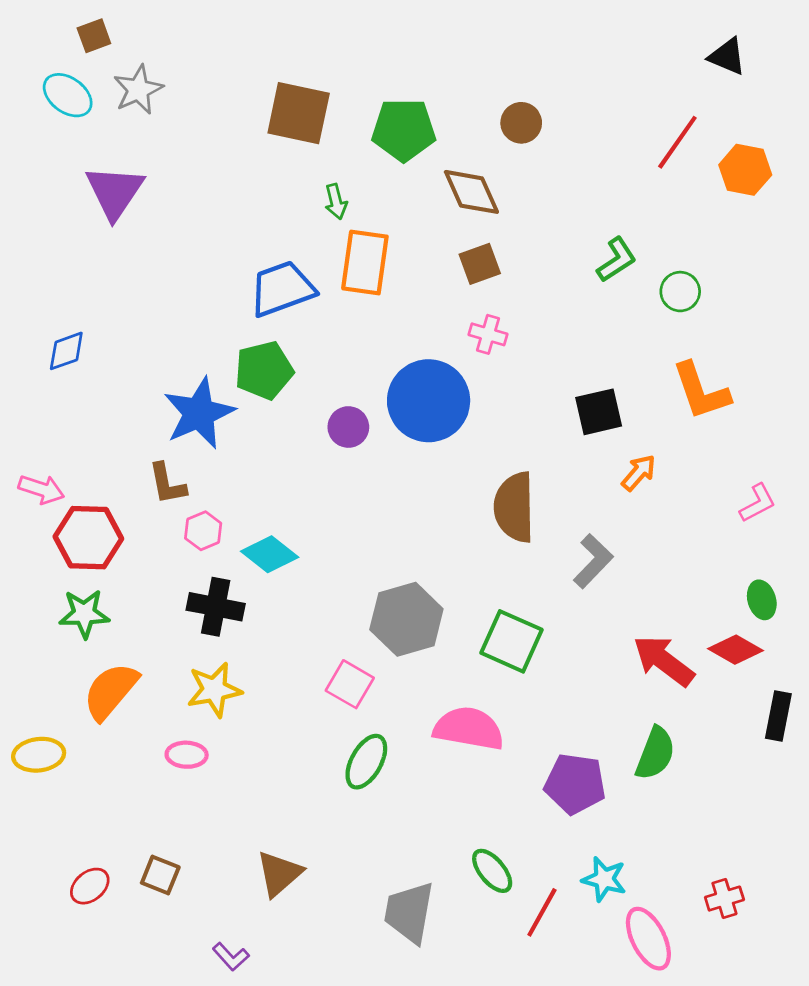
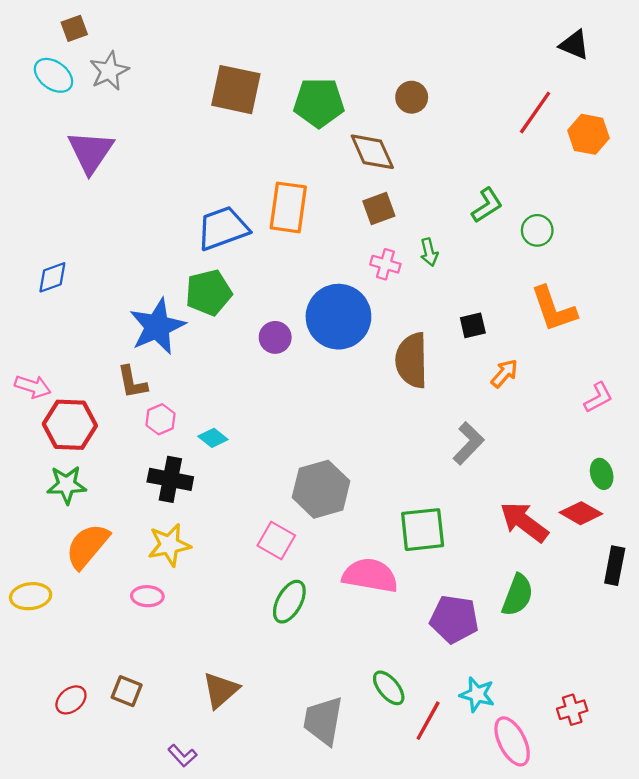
green arrow: (336, 202) -> (429, 252), moved
black square: (599, 412) -> (473, 325), size x0.7
brown semicircle: (514, 507) -> (412, 360), moved
cyan diamond: (270, 554) -> (213, 438), size x0.7
green square: (512, 641) -> (423, 530), moved, turned -30

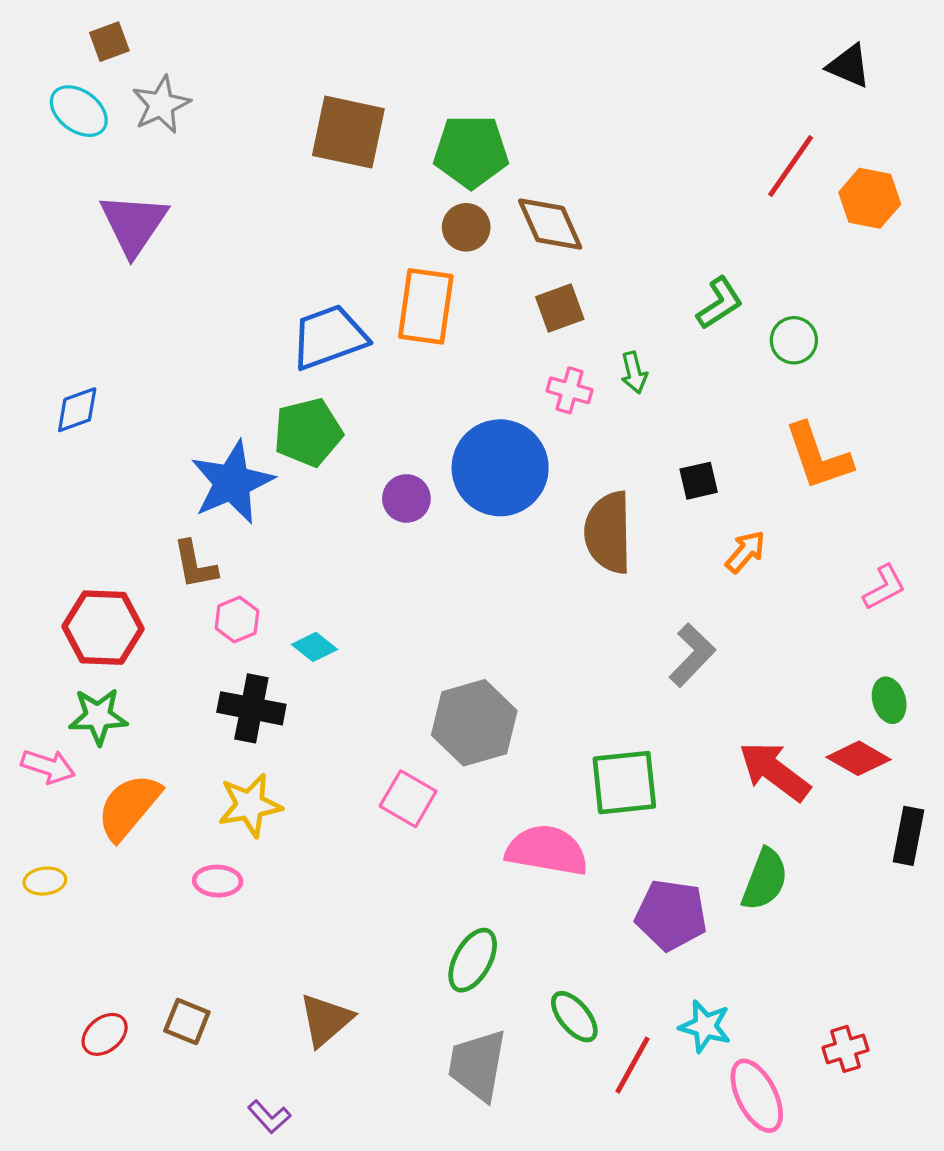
brown circle: (412, 97) -> (466, 227), moved
pink arrow: (33, 387) -> (48, 766), moved
yellow ellipse: (31, 596) -> (45, 881), size x0.7
green ellipse: (289, 602) -> (473, 960), moved

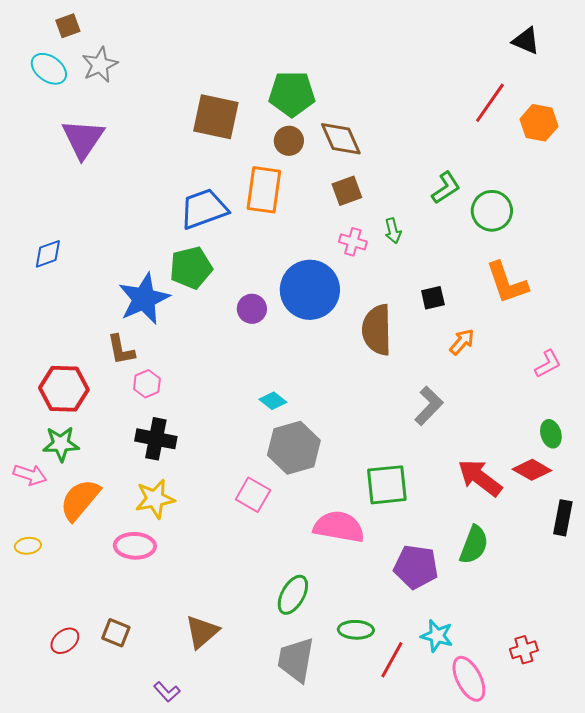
brown square: (348, 132) -> (216, 117), moved
green circle: (794, 340) -> (492, 211), size x1.4
cyan diamond: (314, 647) -> (273, 401), moved
pink ellipse: (218, 881) -> (135, 546), size x1.4
green ellipse: (574, 1017) -> (356, 630), turned -48

